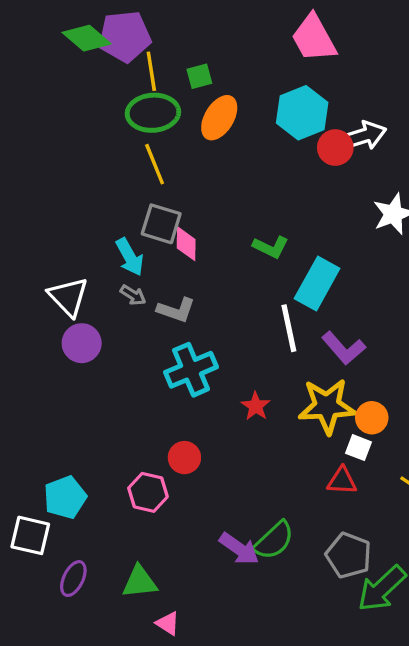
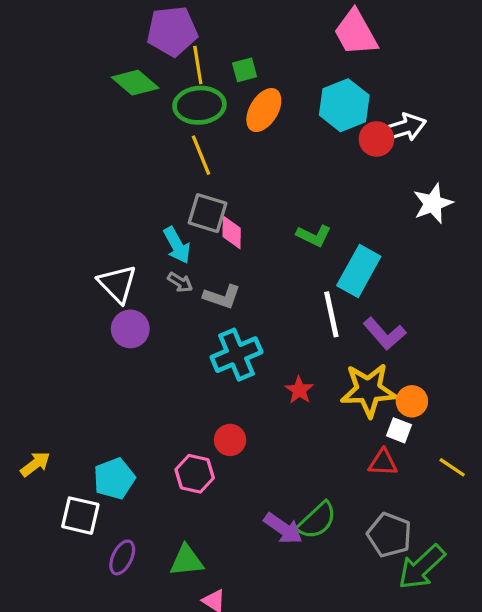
green diamond: (87, 38) -> (135, 83), moved

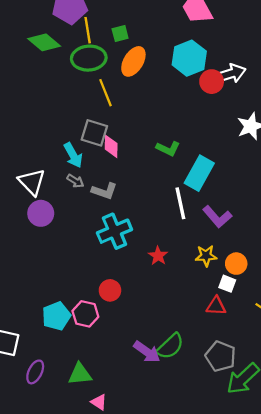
yellow line: (201, 155) -> (106, 93), moved
yellow star: (368, 390) -> (206, 256), size x0.6
cyan pentagon: (114, 479) -> (56, 316), moved

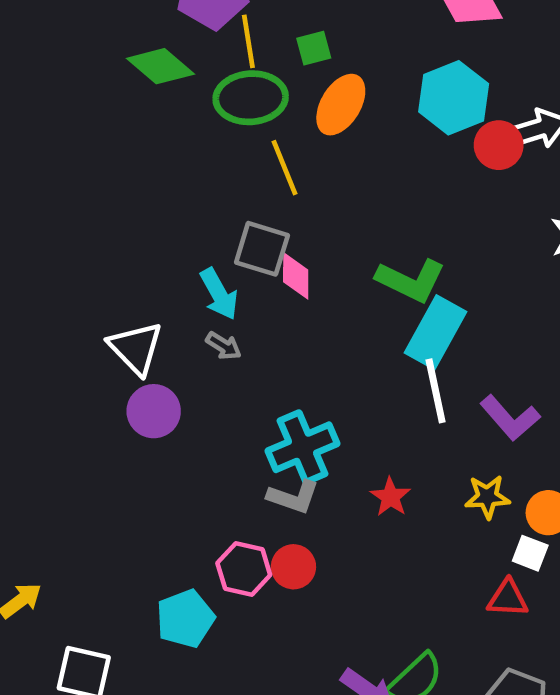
green L-shape: (168, 149) -> (411, 280), size x1.4
cyan rectangle: (199, 173) -> (436, 332), moved
gray L-shape: (104, 191) -> (293, 497), moved
pink hexagon: (85, 314) -> (244, 569), moved

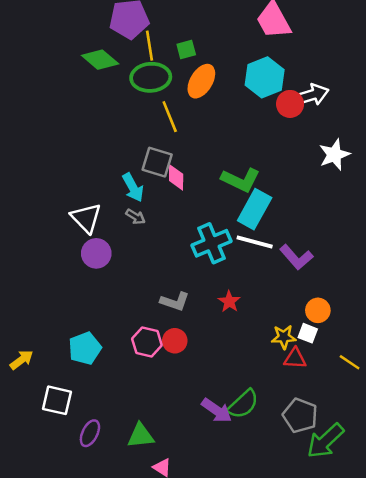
white line: (436, 391) -> (255, 242), turned -63
cyan cross: (302, 447) -> (211, 243), moved
yellow star: (487, 497) -> (284, 337), moved
cyan pentagon: (185, 619) -> (85, 348), moved

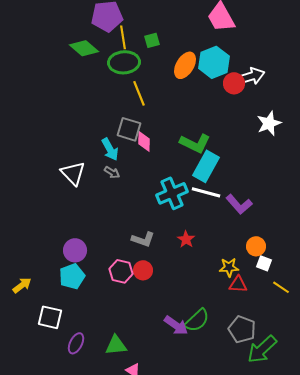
orange ellipse: (201, 81) -> (185, 65), moved
purple circle: (96, 253) -> (75, 250), moved
white square: (308, 333) -> (264, 263), moved

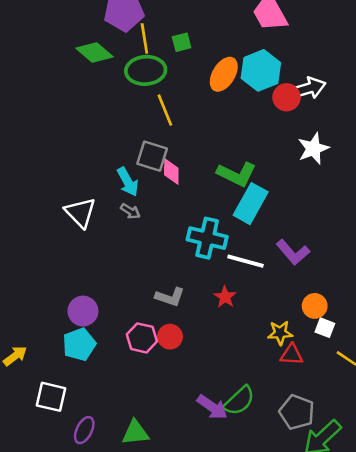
white star: (269, 123) -> (313, 148), moved
white line: (206, 192) -> (246, 261), moved
cyan cross: (172, 193) -> (207, 238), turned 36

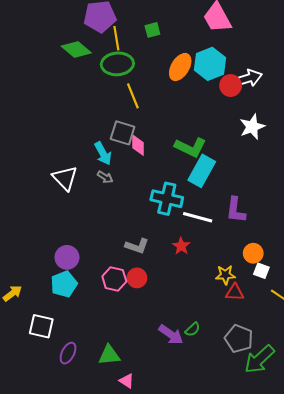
green square: (182, 42) -> (152, 30), moved
purple L-shape: (293, 252) -> (236, 210), turned 48
green semicircle: (239, 401) -> (193, 329), size x0.6

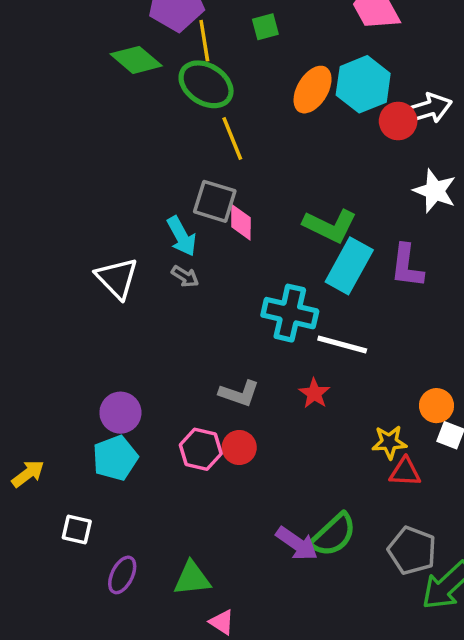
green ellipse: (117, 64) -> (206, 84), turned 36
white star: (252, 127) -> (435, 191), turned -30
purple L-shape: (236, 210) -> (407, 266), moved
white square: (41, 326) -> (77, 530), size x0.7
green semicircle: (193, 329) -> (333, 535), size x1.8

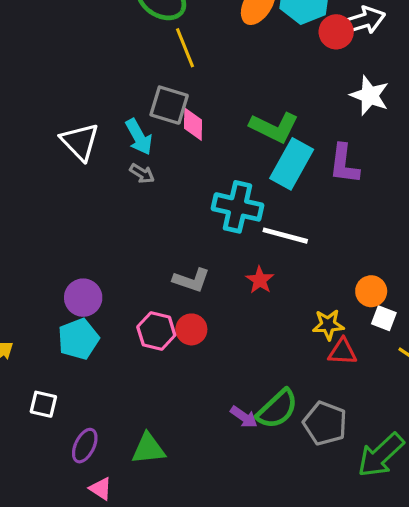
white triangle: (117, 278) -> (80, 142), moved
purple arrow: (297, 544) -> (244, 417), size x0.7
gray pentagon: (412, 551) -> (325, 423), moved
pink triangle: (222, 622) -> (101, 489), moved

